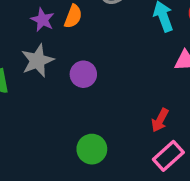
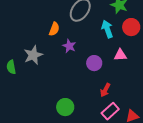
purple star: (43, 20) -> (69, 46), moved
purple circle: (83, 74) -> (94, 63), moved

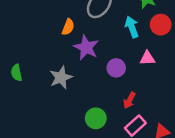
purple star: (69, 46) -> (86, 47), size x1.5
gray star: (33, 55) -> (61, 77), moved
green circle: (65, 107) -> (96, 118), moved

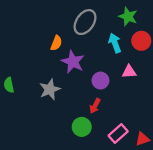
red arrow: (129, 100) -> (95, 106), moved

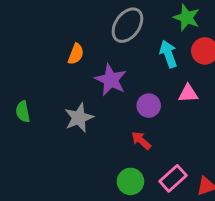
orange semicircle: (56, 43) -> (76, 54), moved
red arrow: (95, 106) -> (141, 140), turned 104
green circle: (82, 127) -> (130, 181), moved

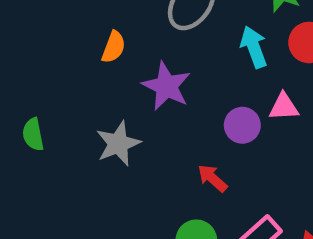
purple circle: (149, 106) -> (242, 125), moved

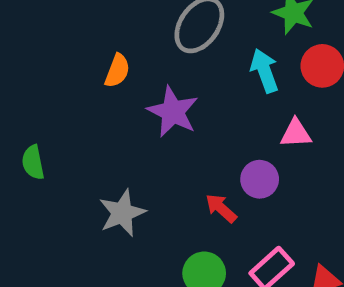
purple circle: (242, 125) -> (260, 179), moved
gray star: (118, 144) -> (122, 213), moved

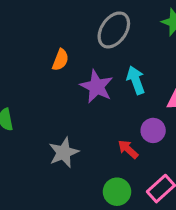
cyan arrow: (264, 71) -> (136, 80), moved

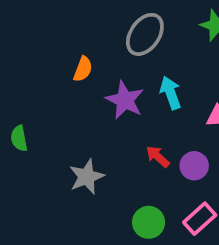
purple circle: (153, 130) -> (194, 166), moved
red arrow: (128, 149) -> (158, 157), moved

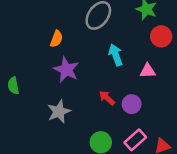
purple star: (125, 100) -> (66, 70), moved

